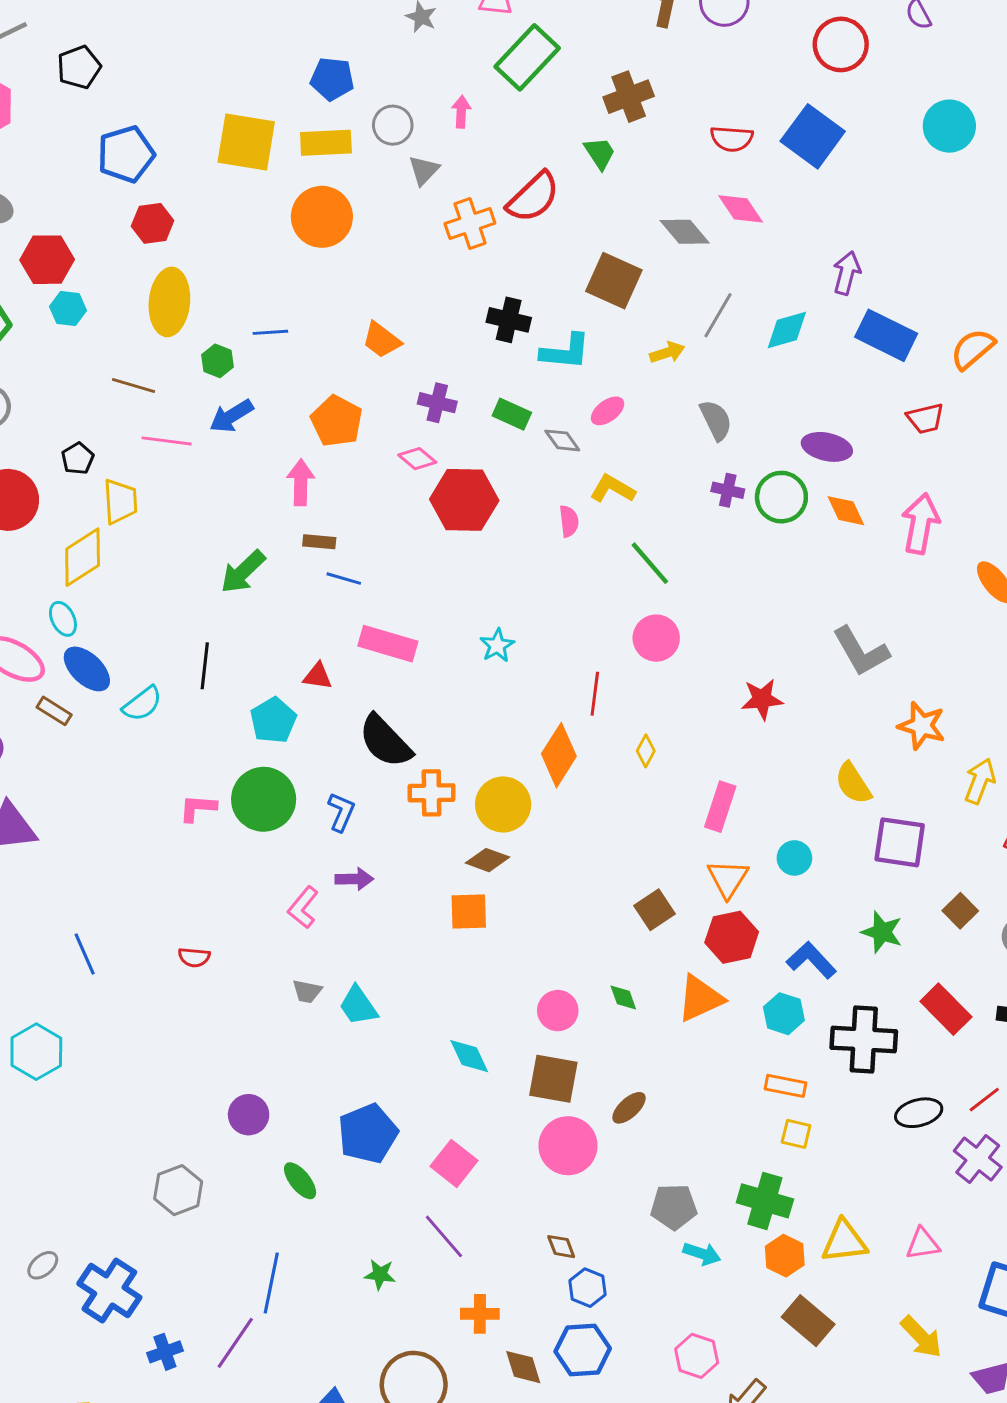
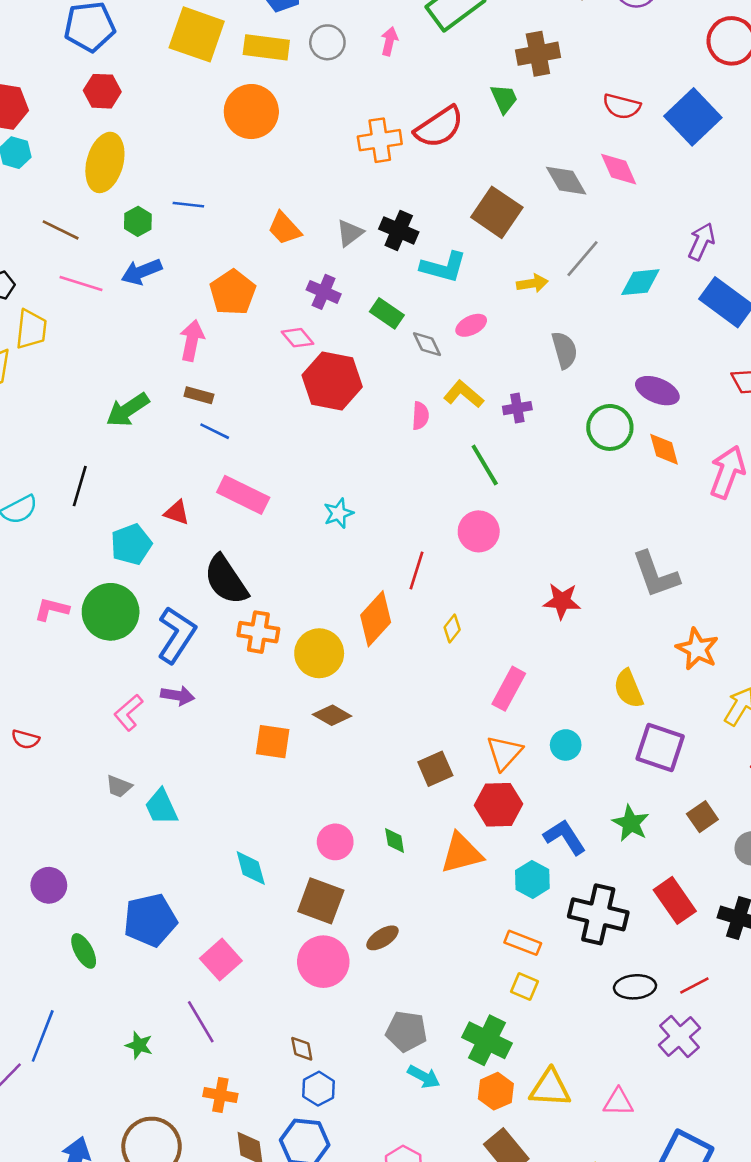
gray triangle: (424, 170) -> (350, 233), moved
purple cross: (728, 490) -> (517, 408), moved, turned -32
blue L-shape: (341, 812) -> (176, 635), size x1.6
brown diamond: (487, 860) -> (332, 715), moved

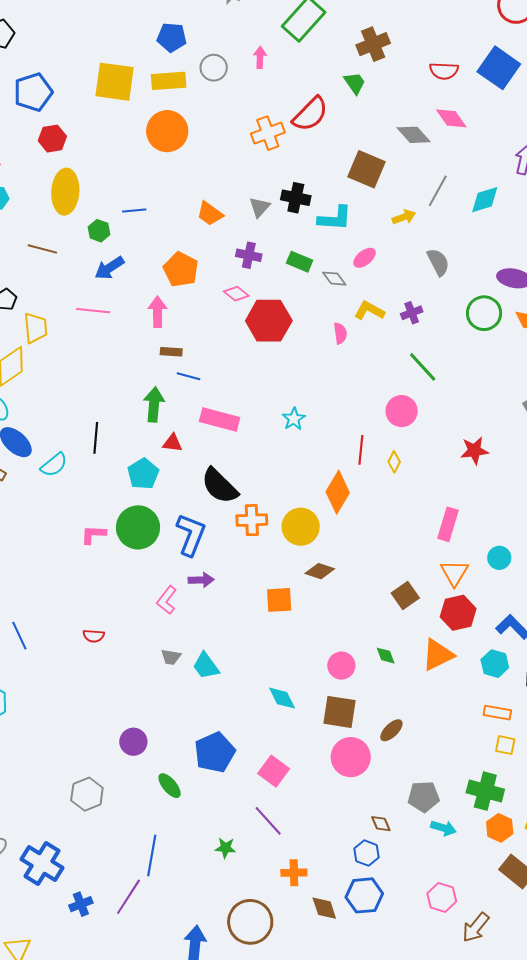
pink line: (81, 284) -> (93, 311), moved
green arrow: (128, 410) -> (154, 404), moved, turned 140
green line: (485, 465) -> (423, 367), moved
yellow diamond: (452, 628) -> (394, 462), moved
brown diamond: (302, 1049) -> (381, 824), moved

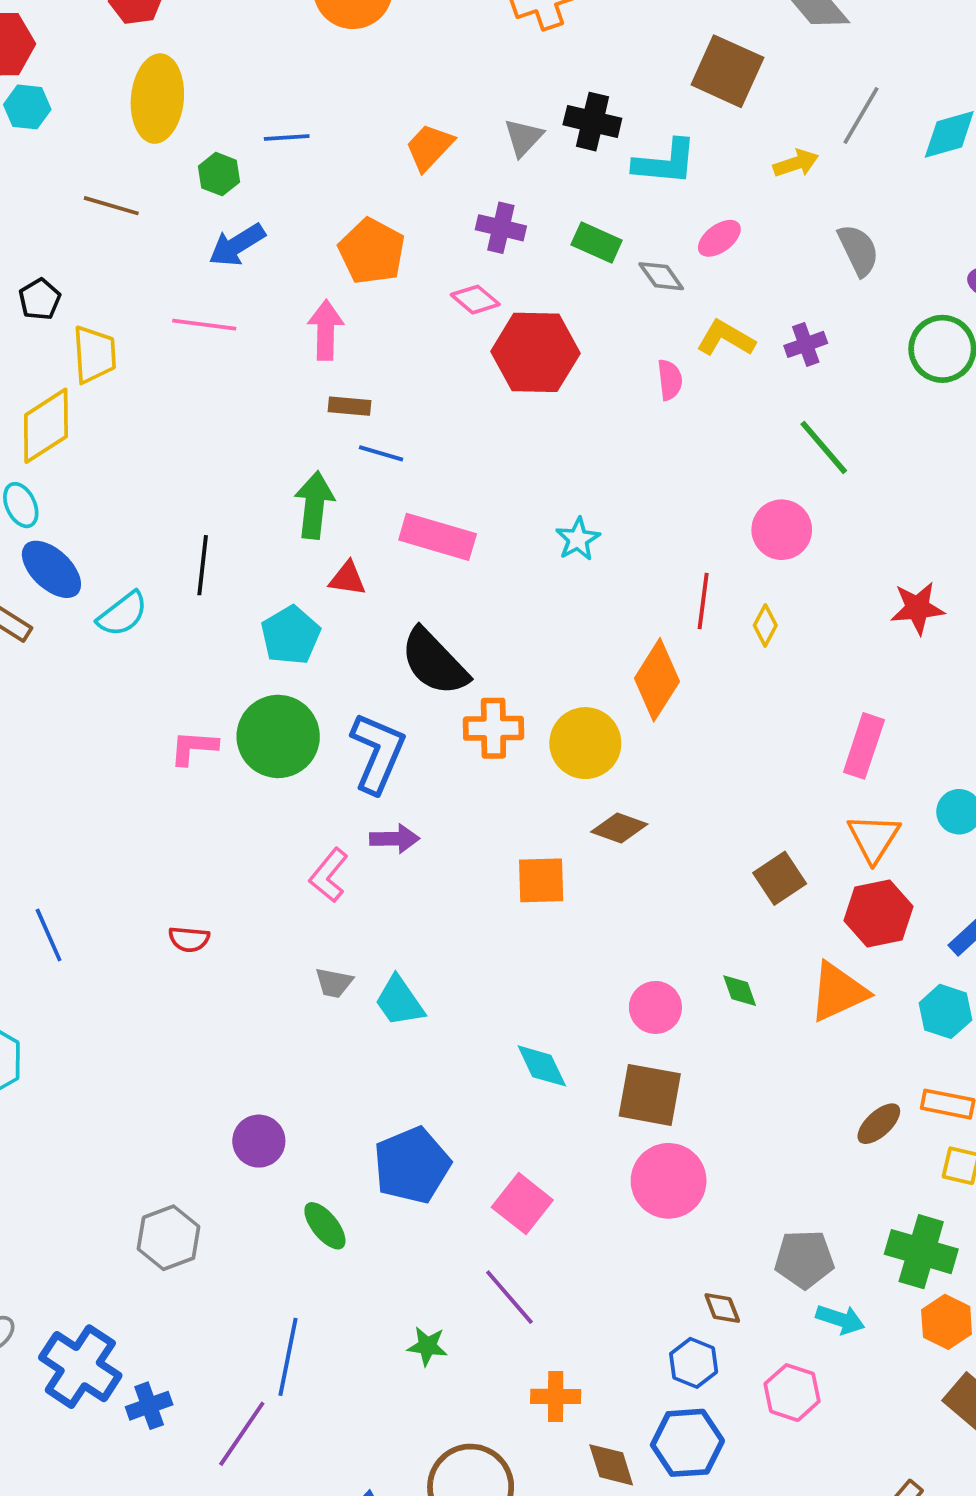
orange trapezoid: (210, 214) -> (429, 147), turned 96
brown ellipse: (391, 730) -> (879, 1124), moved
pink hexagon: (442, 897) -> (792, 1393), moved
blue cross: (81, 904) -> (149, 1406), moved

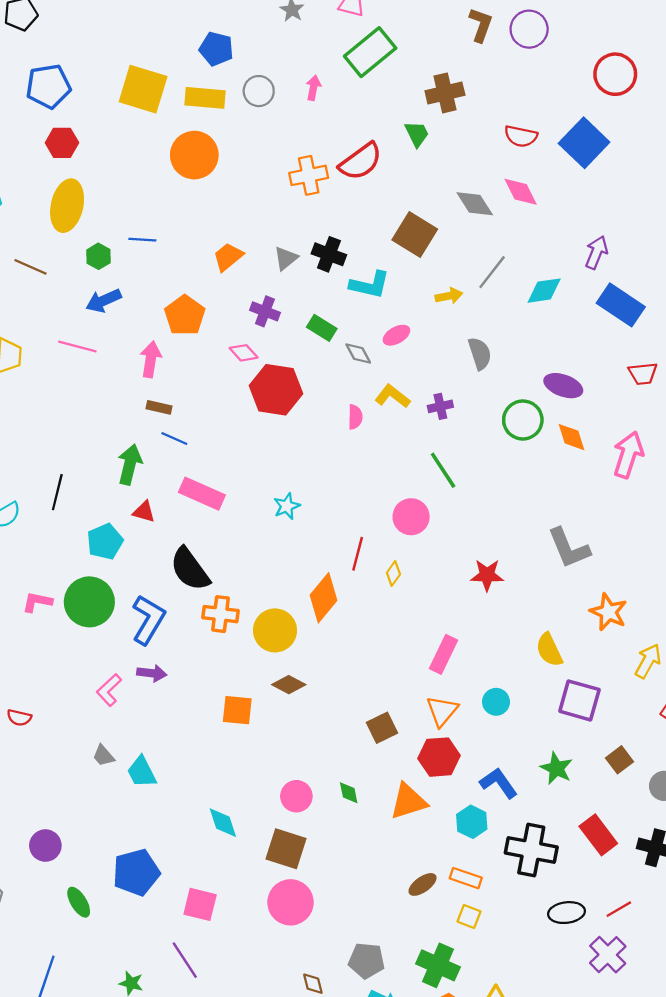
gray trapezoid: (334, 983) -> (103, 756), turned 30
pink square: (522, 1204) -> (200, 904), turned -32

